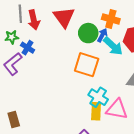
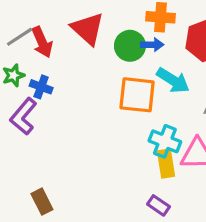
gray line: (20, 14) -> (20, 37), turned 72
blue arrow: (102, 35) -> (152, 45), turned 72
cyan arrow: (113, 46) -> (173, 80), moved

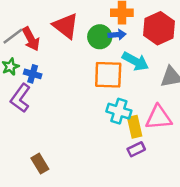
cyan cross: (165, 141) -> (119, 111), moved
purple rectangle: (158, 205) -> (136, 149), moved, turned -56

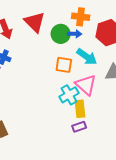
orange square: (108, 75) -> (64, 65), size x0.7
cyan cross: (119, 111) -> (69, 95), turned 36
pink triangle: (159, 118) -> (86, 85), moved, turned 40

